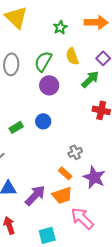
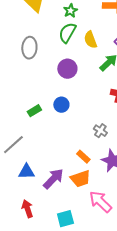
green star: (60, 27) -> (70, 11), moved
green semicircle: (43, 61) -> (67, 33), moved
gray cross: (75, 152) -> (100, 131), moved, turned -32

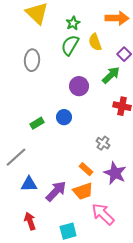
yellow semicircle: (90, 40) -> (95, 42), moved
purple circle: (67, 69) -> (79, 86), moved

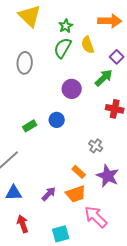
blue triangle: (29, 184) -> (14, 193), moved
purple arrow: (56, 191) -> (49, 194), size x0.7

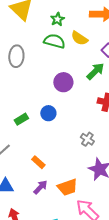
yellow semicircle: (88, 45) -> (79, 38), turned -36
green semicircle: (63, 48) -> (54, 41), turned 75
orange rectangle: (79, 172) -> (38, 162), moved

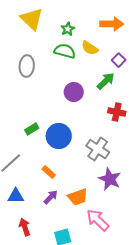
blue circle: (48, 113) -> (59, 136), moved, size x1.6
gray cross: (87, 139) -> (98, 149), size x1.6

